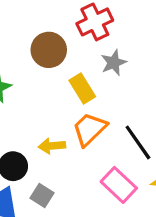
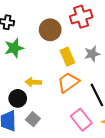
gray star: (114, 63) -> (92, 54), moved
yellow arrow: (52, 146) -> (33, 82), moved

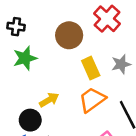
red cross: (81, 17) -> (107, 19), turned -30
yellow arrow: (33, 82) -> (49, 100), turned 147

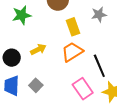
gray star: (121, 64) -> (99, 15), moved
black circle: (30, 120) -> (12, 58), moved

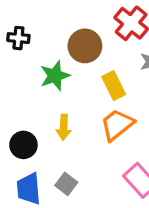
green star: (22, 15) -> (55, 76), moved
yellow arrow: (38, 49) -> (64, 127), turned 126

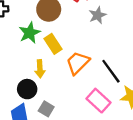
yellow rectangle: (114, 86) -> (53, 44), moved
black circle: (23, 145) -> (27, 89), moved

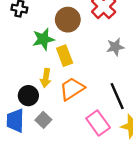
gray star: (98, 15) -> (115, 47), moved
orange trapezoid: (78, 63) -> (72, 89), moved

